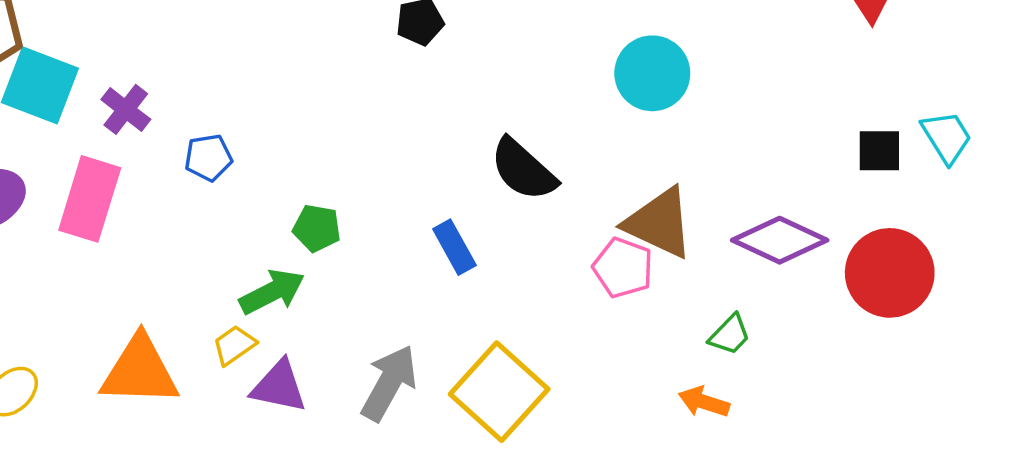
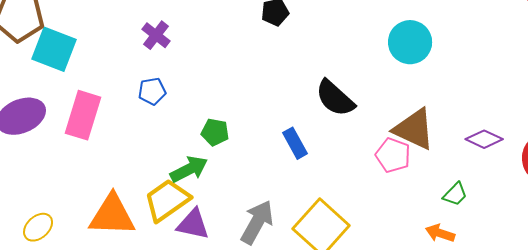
purple cross: (126, 109) -> (156, 35), moved
purple diamond: (780, 240) -> (484, 139), size x0.7
yellow trapezoid: (234, 345) -> (167, 200), size x1.8

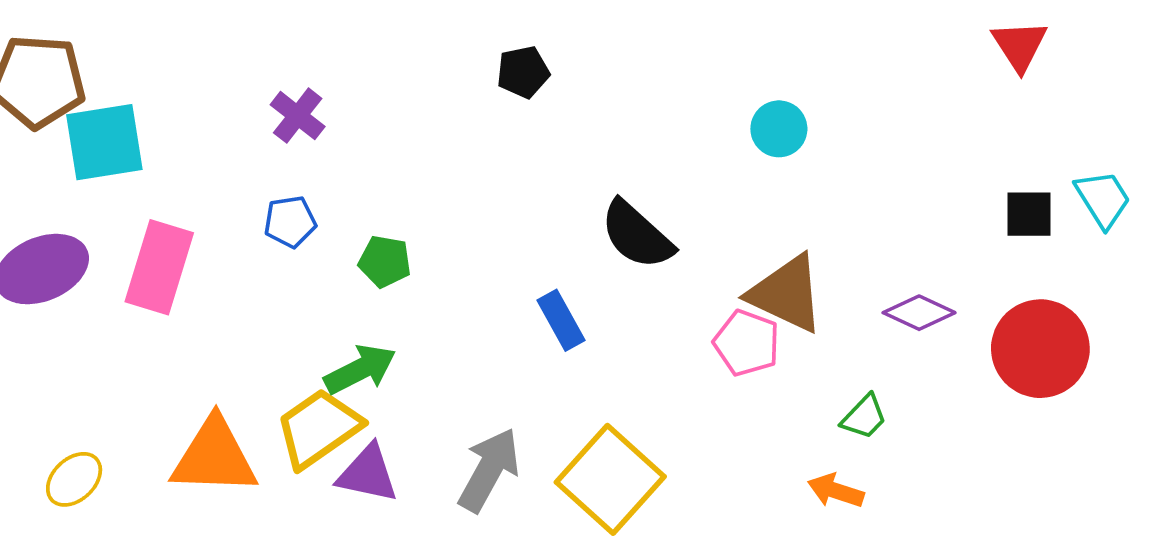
cyan circle: (410, 42) -> (779, 129), size x0.7
cyan square: (54, 49) -> (104, 142), turned -30
green pentagon: (215, 132) -> (385, 261), moved

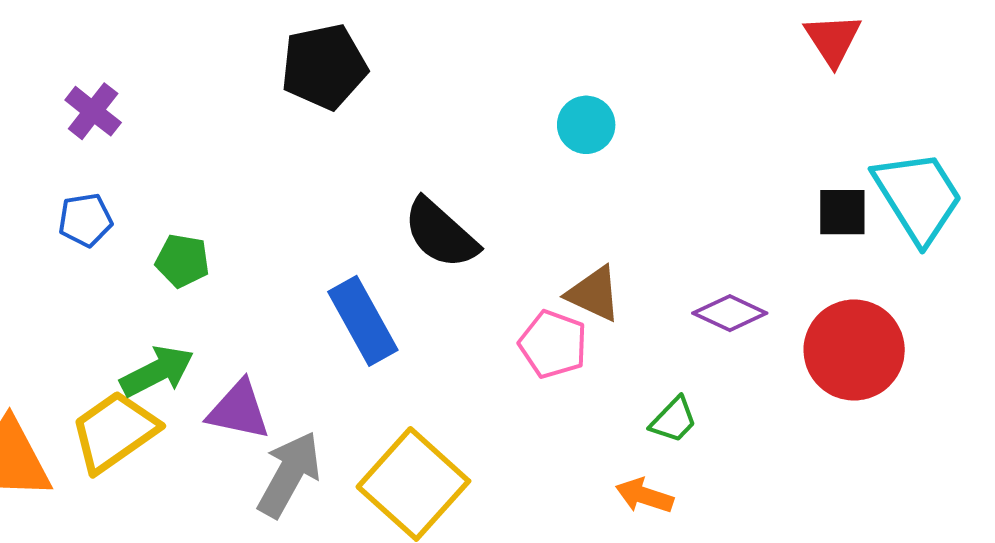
black pentagon: (523, 72) -> (324, 67), size x1.6
cyan trapezoid: (1103, 199) -> (918, 197), size x1.6
brown triangle: (786, 294) -> (594, 294), size x0.7
blue rectangle: (561, 320) -> (363, 321), size x1.4
purple triangle: (368, 474) -> (239, 410), moved

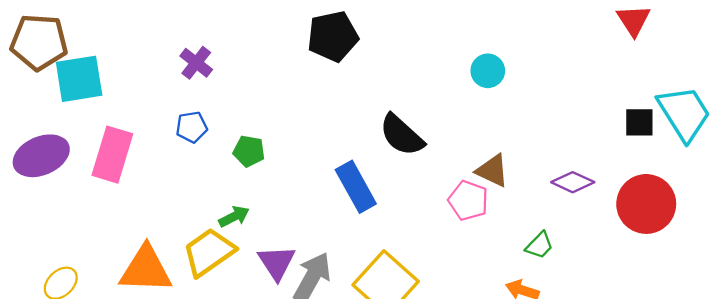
green arrow: (157, 371) -> (234, 217), size x0.7
purple triangle: (239, 410) -> (277, 263), moved, turned 45

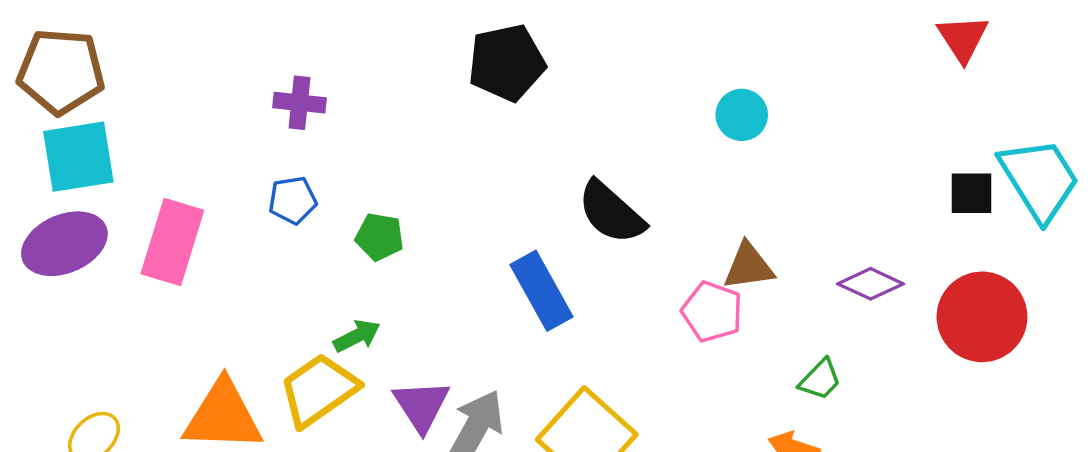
purple cross: (196, 63) -> (299, 103), turned -32
cyan square: (79, 79) -> (78, 157), moved
brown triangle: (492, 171) -> (749, 266), turned -33

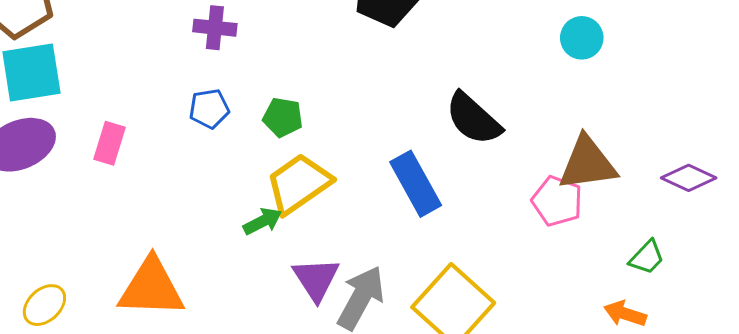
green pentagon: (380, 237) -> (283, 117), moved
pink rectangle: (172, 242) -> (109, 143), size x0.6
brown triangle: (749, 266) -> (588, 163), size x1.4
yellow trapezoid: (319, 390) -> (299, 184), moved

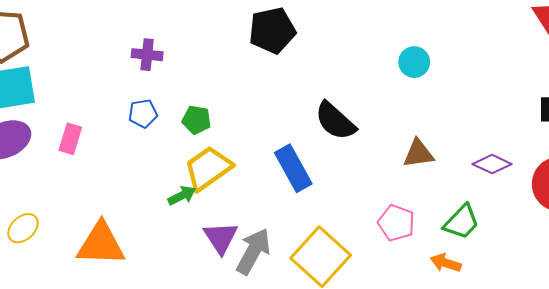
brown triangle: (588, 163) -> (418, 154), size x0.7
pink pentagon: (557, 201) -> (396, 223), moved
green trapezoid: (647, 257) -> (462, 222), size x1.4
yellow ellipse: (44, 305) -> (23, 228), moved

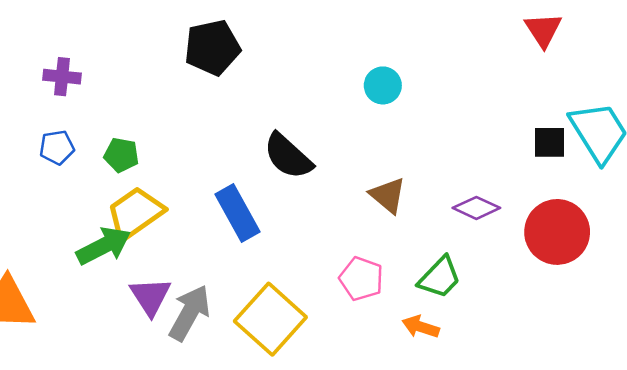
brown triangle: (418, 154) -> (388, 195), turned 48
green arrow: (182, 196) -> (104, 246), size x1.6

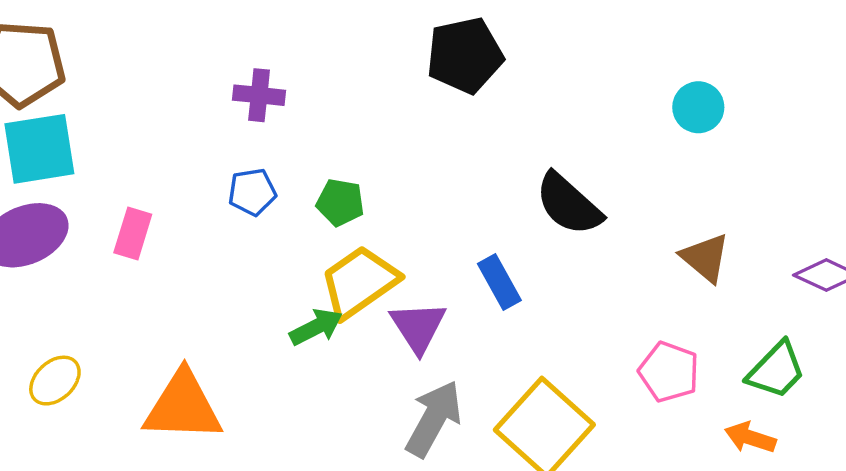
blue rectangle: (238, 213) -> (499, 282), size x0.7
green arrow: (104, 246) -> (316, 327), size x0.7
purple triangle: (150, 296) -> (418, 327), moved

